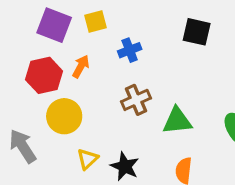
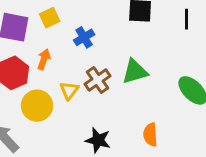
green triangle: (177, 121) -> (135, 72), moved
yellow triangle: (87, 159) -> (69, 90), moved

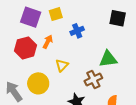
brown cross: (97, 80) -> (93, 79), moved
yellow circle: (37, 106) -> (38, 83), moved

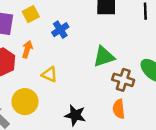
yellow triangle: (62, 65) -> (49, 75), turned -40
brown cross: (93, 79) -> (123, 80), moved, turned -36

